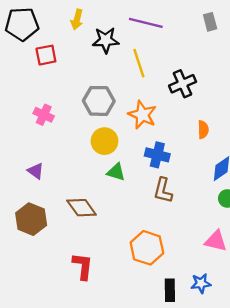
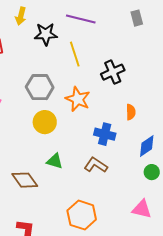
blue cross: (157, 155) -> (105, 134), moved
green triangle: (116, 172) -> (55, 161), moved
brown L-shape: (163, 190) -> (96, 165), turned 110

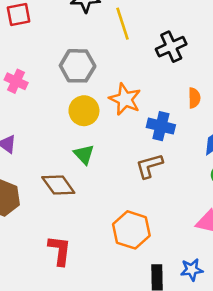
orange star: (78, 99) -> (125, 99), moved
green triangle: (55, 161) -> (84, 154), moved, turned 30
brown L-shape: (96, 165) -> (149, 166), turned -50

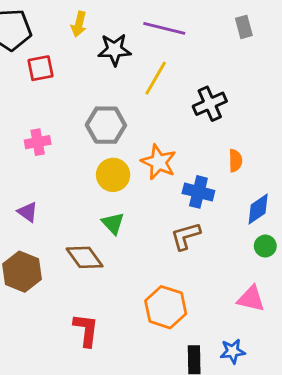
yellow line: (122, 24) -> (156, 78), turned 48
pink cross: (16, 81) -> (38, 142), turned -35

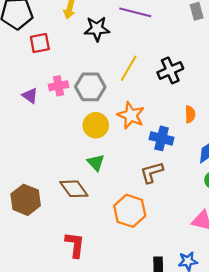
yellow line: (156, 78) -> (129, 68), moved
pink cross: (38, 142) -> (58, 86), moved
purple triangle: (28, 212) -> (30, 96), moved
orange hexagon: (166, 307) -> (130, 211), moved

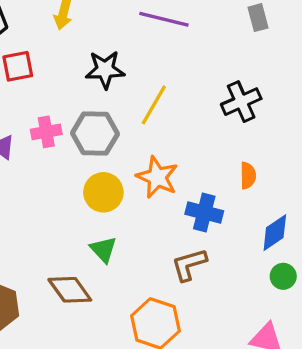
black star: (97, 29) -> (105, 70), moved
black cross: (170, 70) -> (241, 102), moved

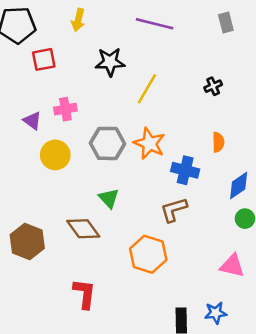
black cross: (241, 102) -> (213, 86), size x0.6
gray hexagon: (95, 134) -> (107, 143), moved
yellow circle: (103, 192) -> (55, 155), moved

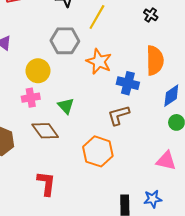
black cross: (213, 86) -> (151, 15), turned -32
pink cross: (65, 109) -> (31, 98), moved
orange semicircle: (218, 142) -> (155, 60), size x1.8
gray hexagon: (107, 143) -> (65, 41), moved
yellow circle: (55, 155) -> (38, 71), moved

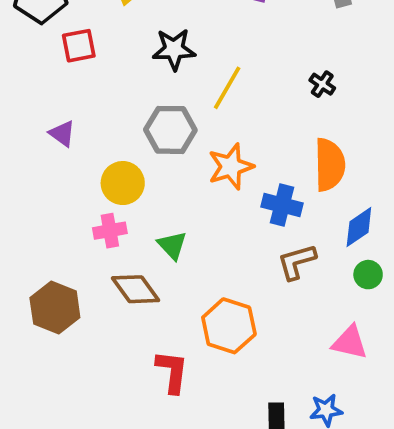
orange star: (99, 61) -> (231, 167), turned 30
brown L-shape: (119, 115) -> (297, 262), moved
red L-shape: (46, 183) -> (172, 372), moved

